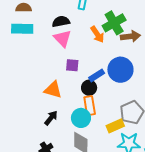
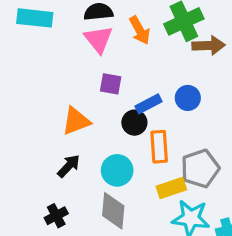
orange arrow: (97, 34) -> (140, 30), moved
blue circle: (120, 70) -> (188, 98), size x0.6
orange triangle: (53, 90) -> (76, 121), turned -42
orange rectangle: (90, 106) -> (159, 147), moved

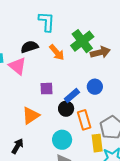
pink triangle: (98, 39) -> (17, 66), moved
black arrow: (69, 166) -> (18, 146), moved
yellow rectangle: (171, 188) -> (97, 143), turned -66

